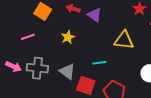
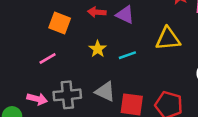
cyan line: (99, 63) -> (127, 55), moved

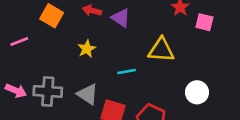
cyan line: (127, 55) -> (126, 72), moved
pink line: (48, 58) -> (19, 42), moved

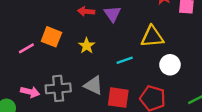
orange square: (52, 16) -> (51, 37), moved
purple triangle: (121, 18) -> (112, 14), turned 30
white circle: (197, 92) -> (170, 65), moved

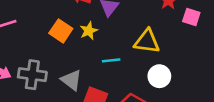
orange square: (51, 37) -> (61, 31), moved
yellow star: (87, 46) -> (89, 31), moved

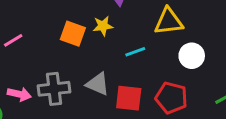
yellow star: (89, 31) -> (103, 26), turned 30

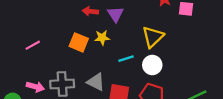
yellow triangle: (169, 21) -> (153, 37), turned -40
white circle: (192, 56) -> (152, 65), moved

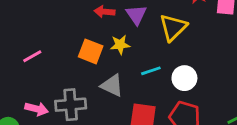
yellow triangle: (153, 37) -> (173, 27), moved
gray triangle: (96, 82) -> (112, 85), moved

